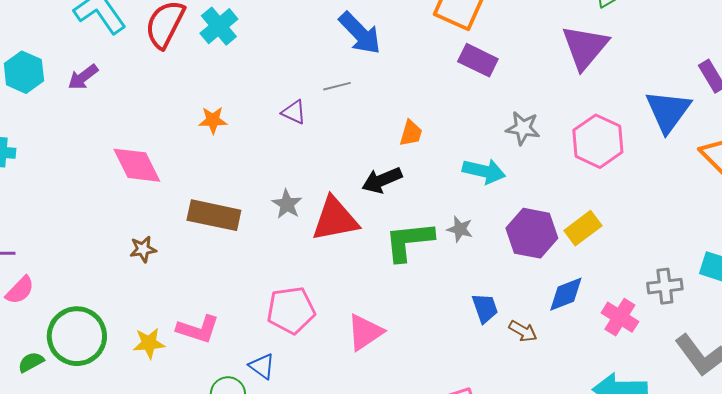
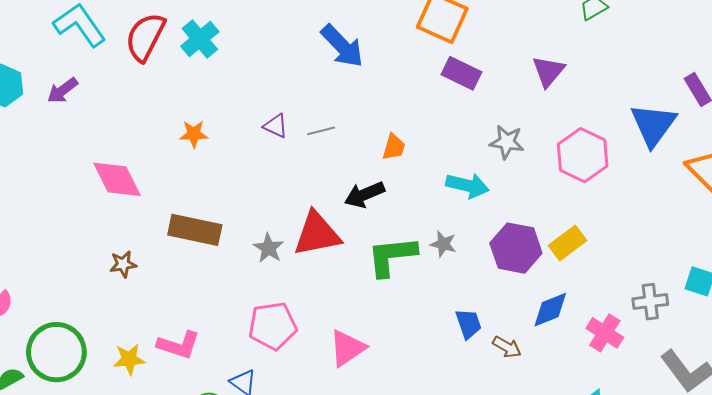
purple triangle: (585, 47) -> (548, 71), moved, size x0.7
gray line: (337, 86) -> (321, 131), moved
gray star: (287, 204) -> (269, 248), moved

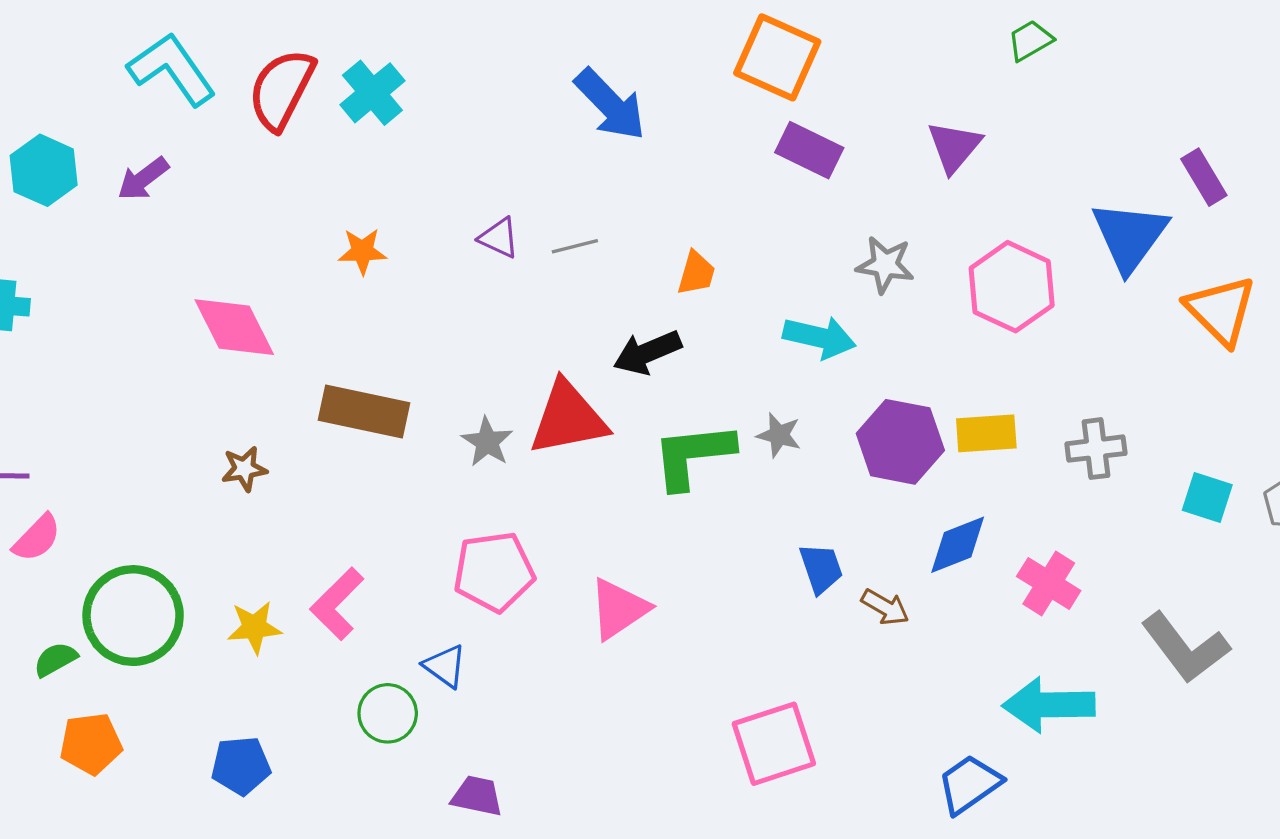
yellow rectangle: (567, 243) -> (986, 433), turned 33
gray cross: (650, 302) -> (1096, 449), moved
pink L-shape: (179, 345) -> (337, 604), turned 117

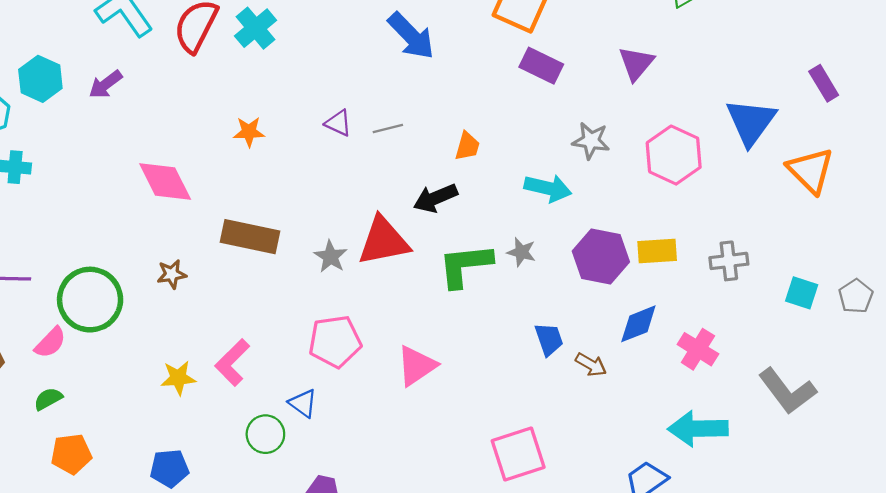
purple rectangle: (1204, 177) -> (824, 83), moved
pink semicircle: (37, 538) -> (50, 343), moved
green circle: (133, 616) -> (90, 300), moved

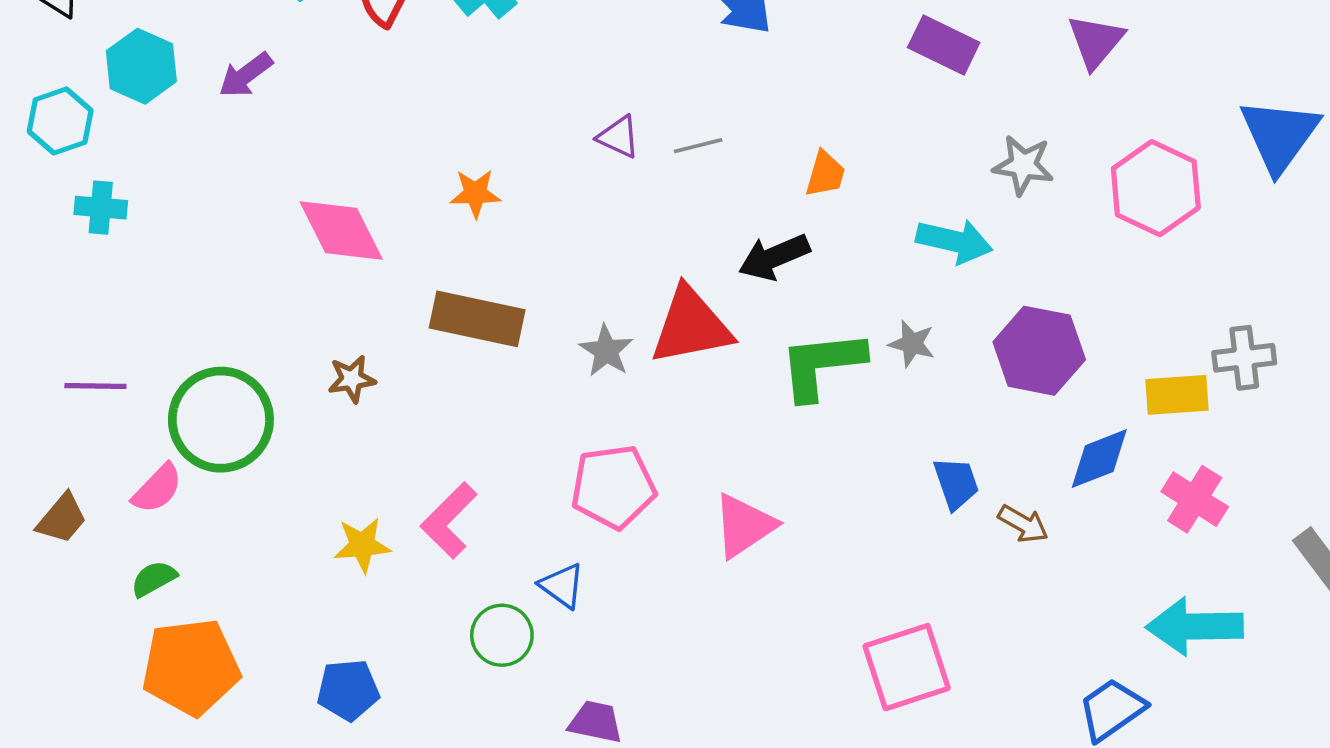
orange star: (249, 132) -> (475, 193), moved
yellow rectangle: (657, 251) -> (1177, 395), moved
orange pentagon: (71, 454) -> (191, 667), size x1.5

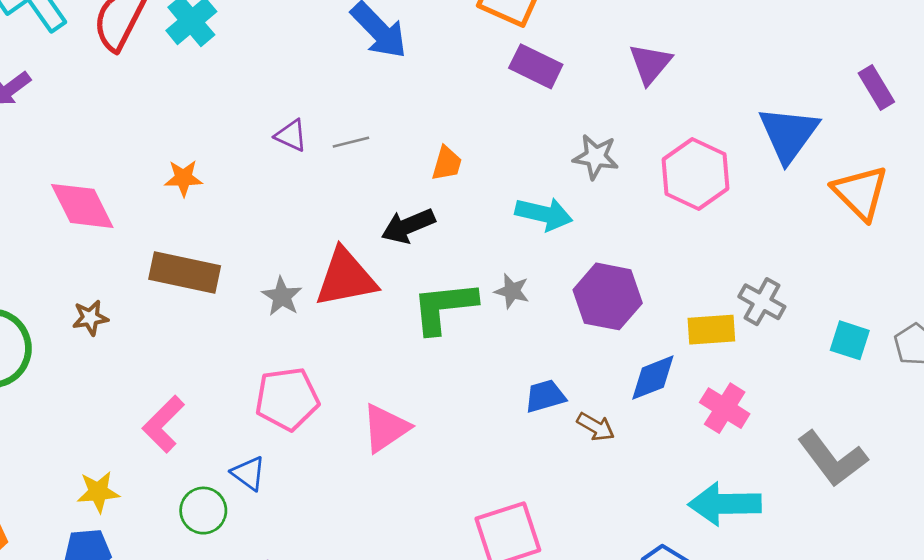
gray cross: (1244, 358) -> (762, 302), turned 36
blue trapezoid: (956, 483) -> (545, 396), turned -87
yellow star: (362, 545) -> (98, 492), moved

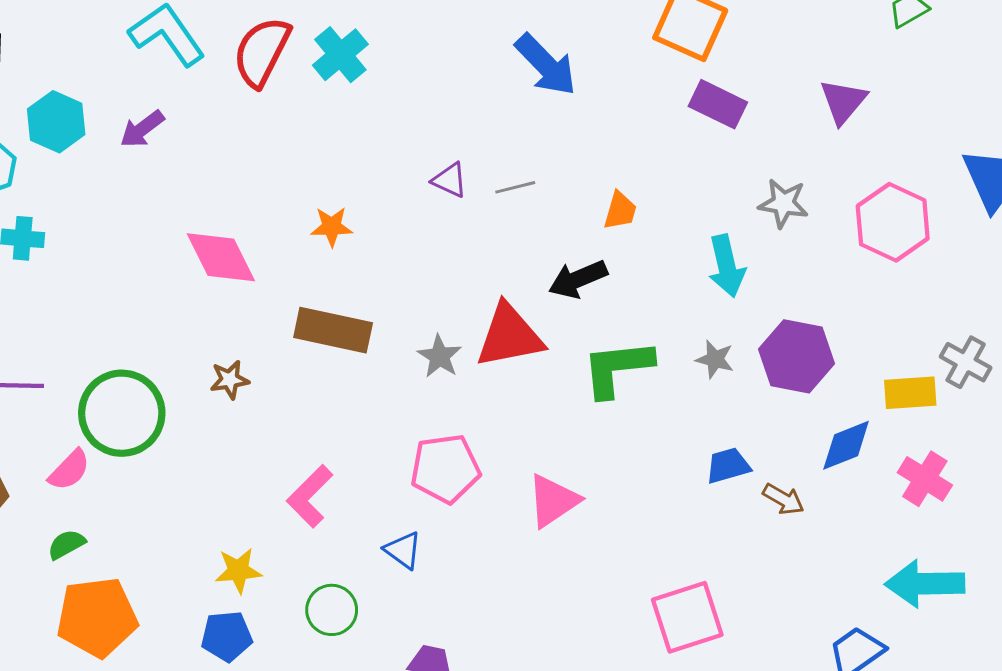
cyan arrow: (544, 214) -> (727, 266), turned 64
gray star: (512, 291) -> (715, 359), moved
green circle: (203, 511) -> (332, 610), moved

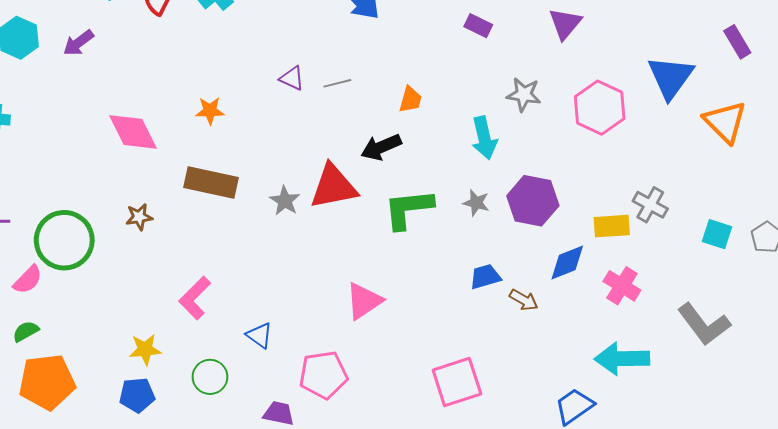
purple rectangle: (718, 104) -> (478, 26), size x0.7
pink pentagon: (445, 469) -> (323, 375), moved

